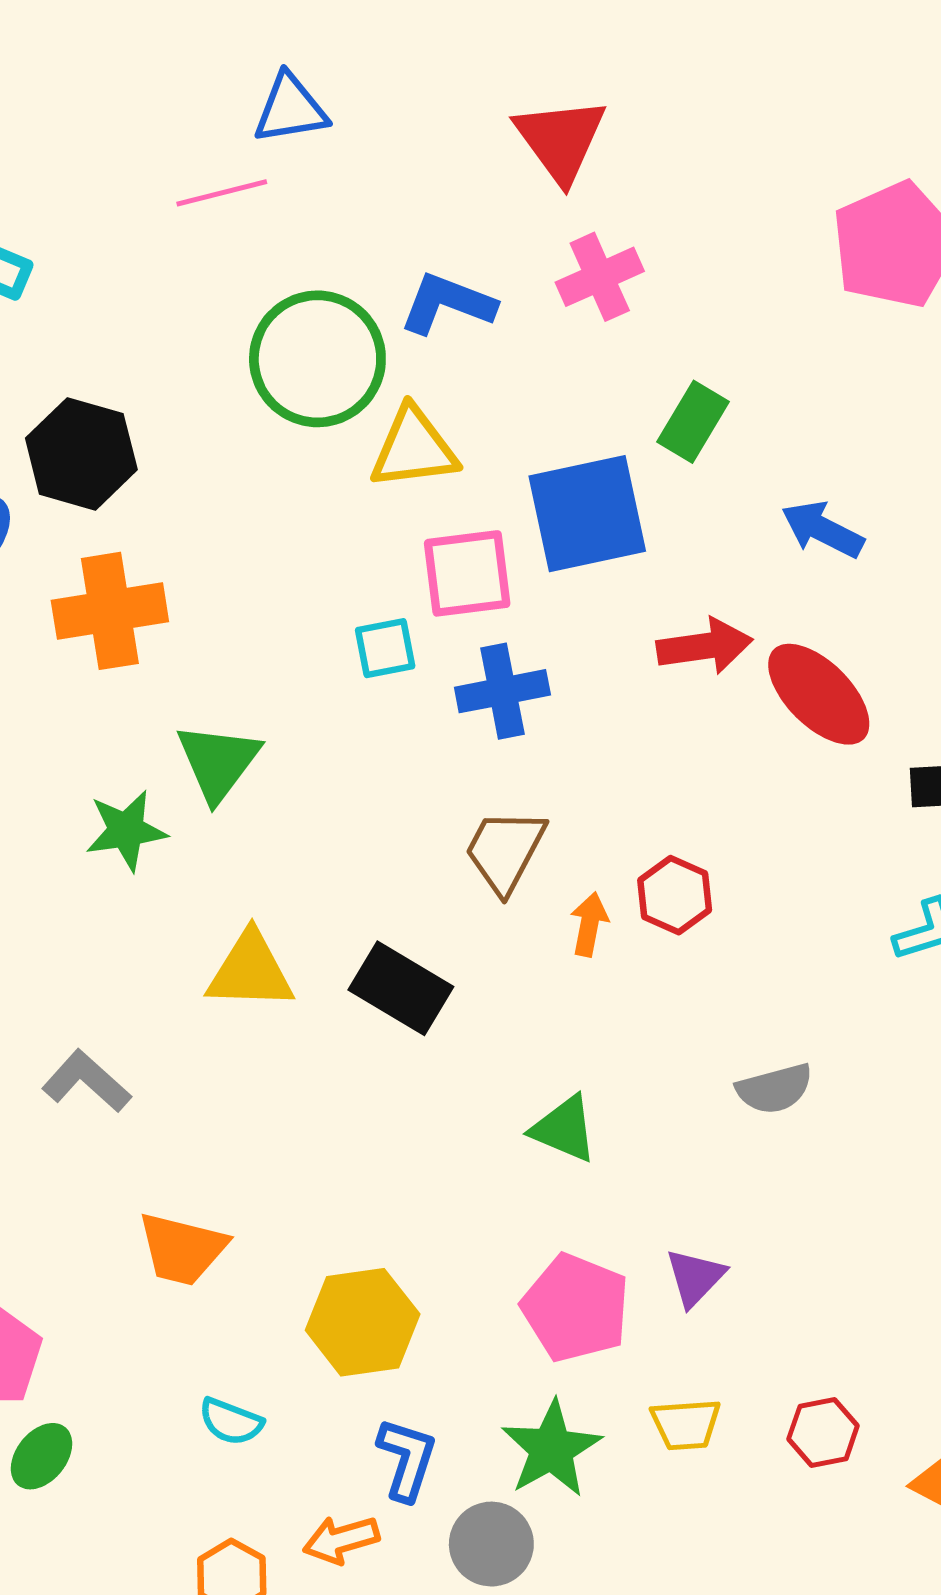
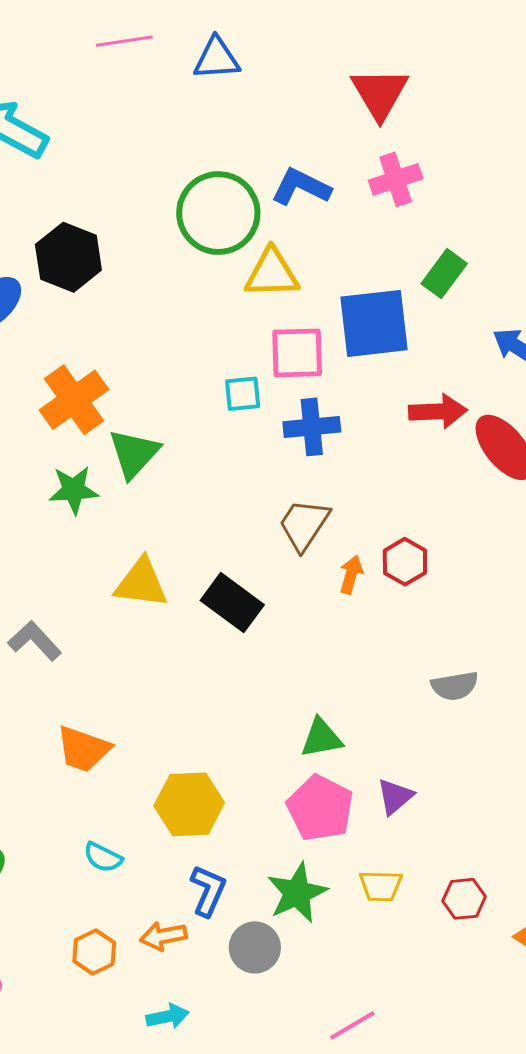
pink line: (222, 193) -> (124, 41), moved
orange cross: (110, 611) -> (74, 400), moved, turned -32
green triangle: (564, 1129) -> (321, 738), moved, turned -39

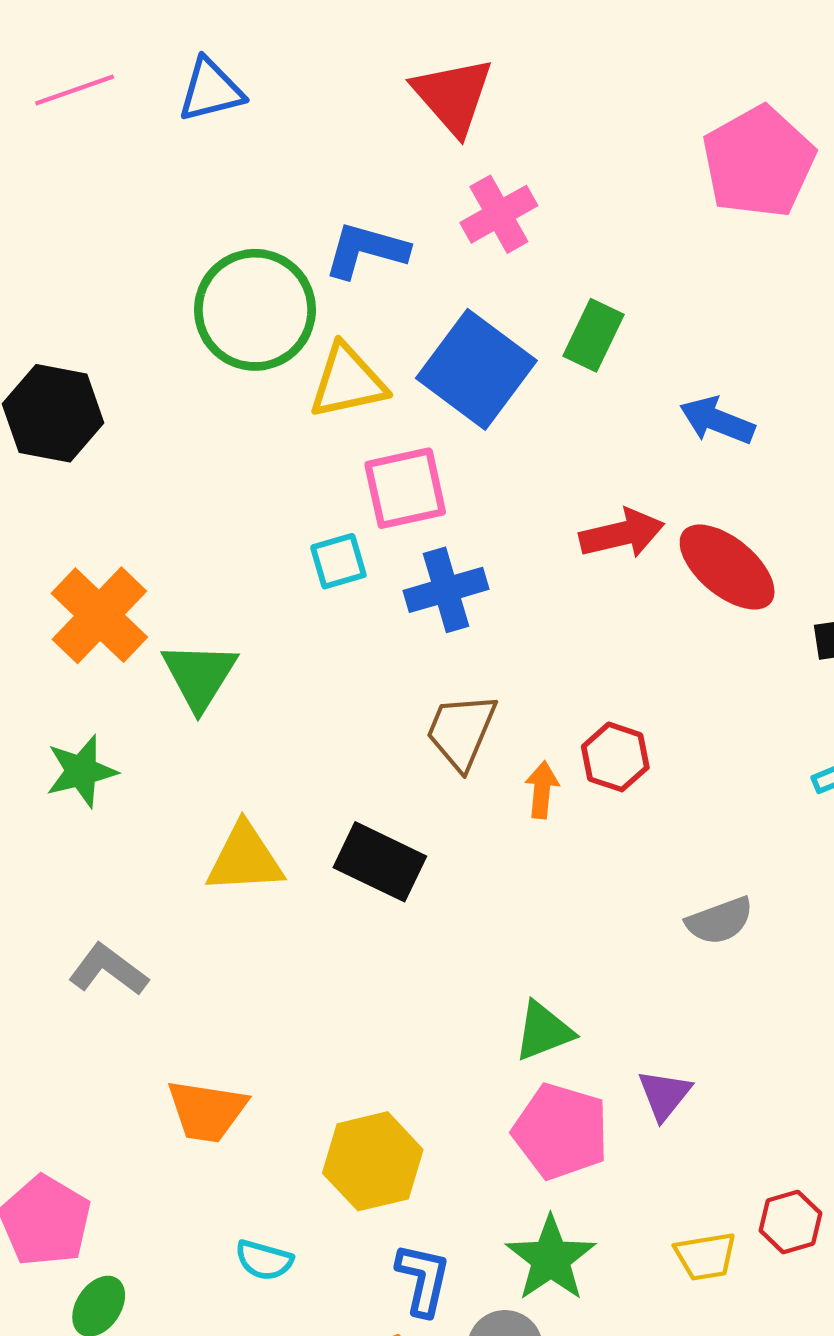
blue square: (374, 323) -> (476, 369), moved, turned -36
green star: (74, 490) -> (81, 771), moved
yellow trapezoid: (381, 886) -> (706, 1256), moved

